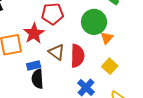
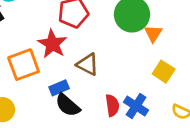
red semicircle: (77, 56) -> (112, 105), moved, size x0.7
black semicircle: (38, 79) -> (68, 105), turned -36

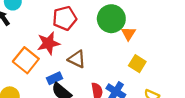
red star: (52, 44) -> (48, 43), turned 30
orange square: (24, 65) -> (26, 60), turned -30

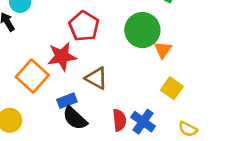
red pentagon: (65, 18) -> (84, 26), turned -30

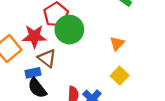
green circle: (142, 30) -> (69, 30), moved
brown triangle: (96, 78) -> (47, 58), moved

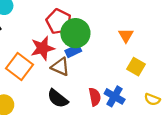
blue rectangle: (33, 73) -> (73, 51), moved

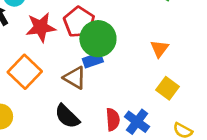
red star: (43, 48) -> (41, 27), moved

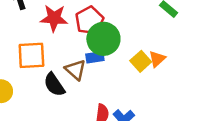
orange square: (25, 72) -> (31, 55), turned 32
yellow square: (168, 88) -> (141, 61), moved
black semicircle: (67, 116) -> (54, 85), moved

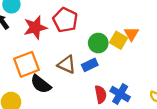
green circle: (103, 39) -> (98, 43), moved, size x0.7
blue rectangle: (95, 57) -> (90, 65), moved
black semicircle: (54, 85) -> (41, 84), moved

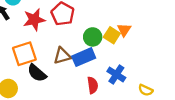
brown triangle: (67, 65) -> (62, 56), turned -42
blue rectangle: (90, 65) -> (84, 57), size x1.5
blue cross: (120, 94) -> (116, 75), moved

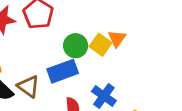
brown triangle: (62, 56) -> (28, 86), moved, turned 48

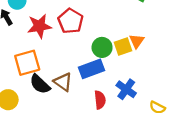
yellow square: (101, 45) -> (123, 46), turned 36

